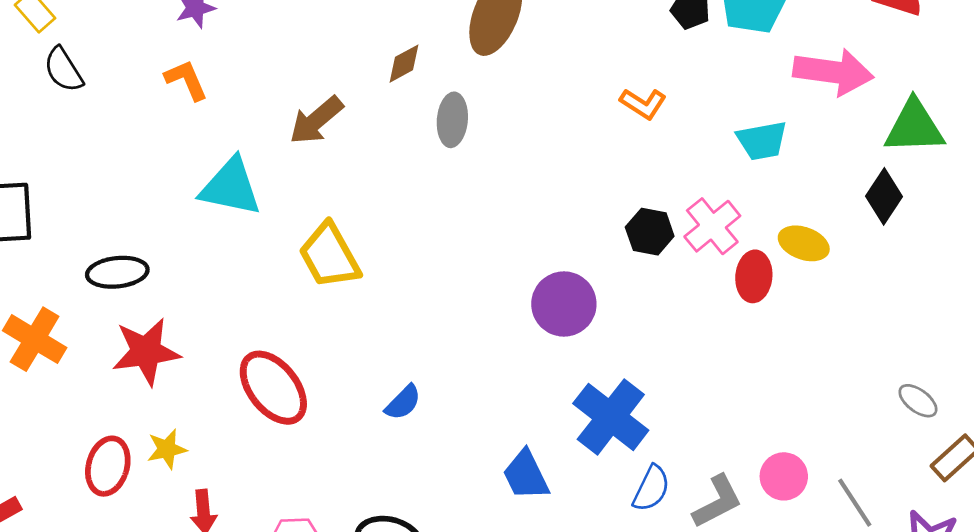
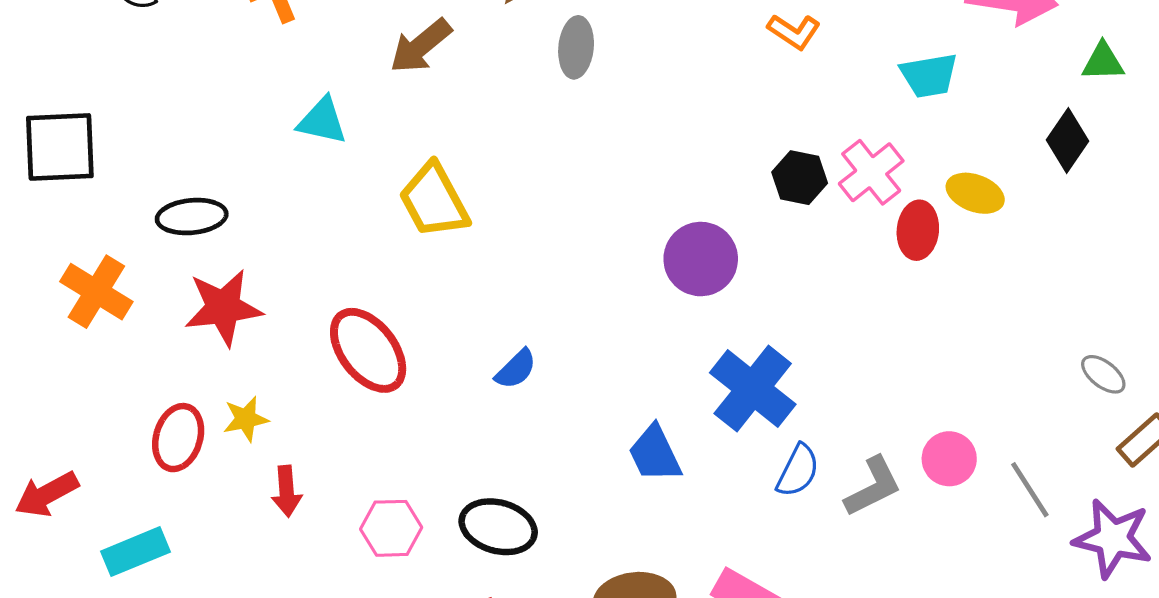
green triangle: (914, 127) -> (1103, 62), size x0.6
cyan triangle: (231, 187) -> (322, 121), size x0.7

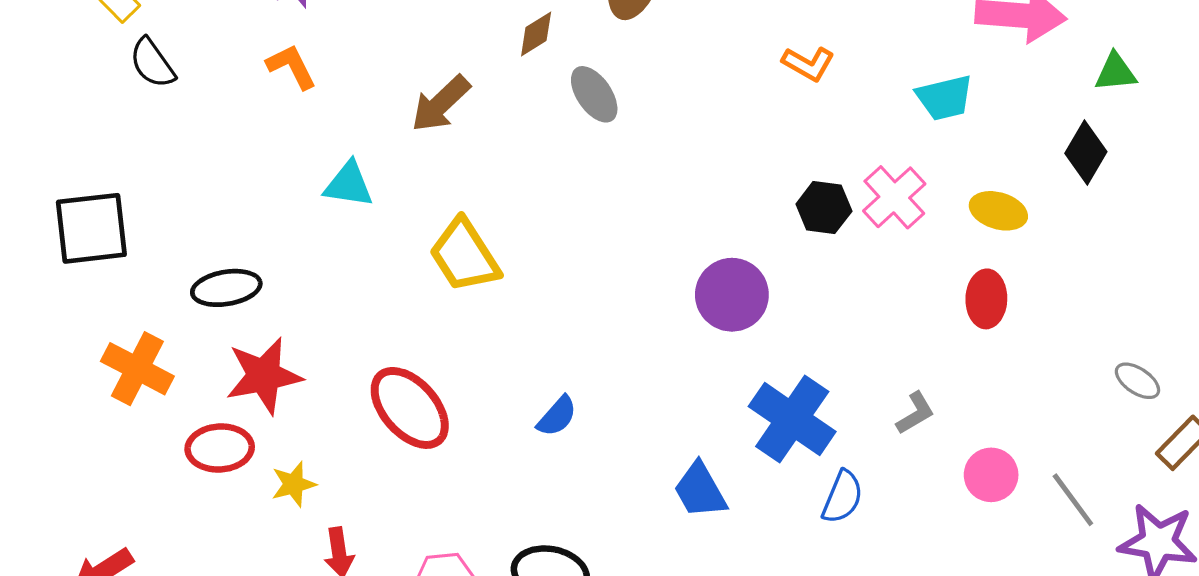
gray ellipse: (576, 47) -> (594, 94), turned -36
red ellipse: (918, 230) -> (986, 299), moved
red ellipse: (178, 438) -> (220, 448), moved, turned 74
gray L-shape: (873, 487) -> (915, 413), moved, size x0.7

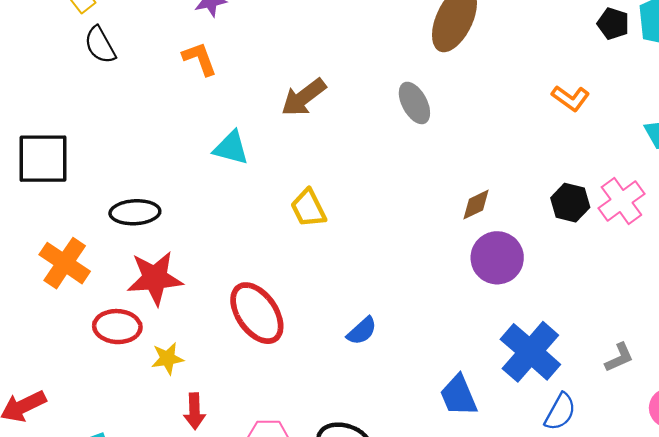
brown diamond: (536, 34) -> (476, 205), moved
yellow trapezoid: (464, 255) -> (308, 208), size x0.7

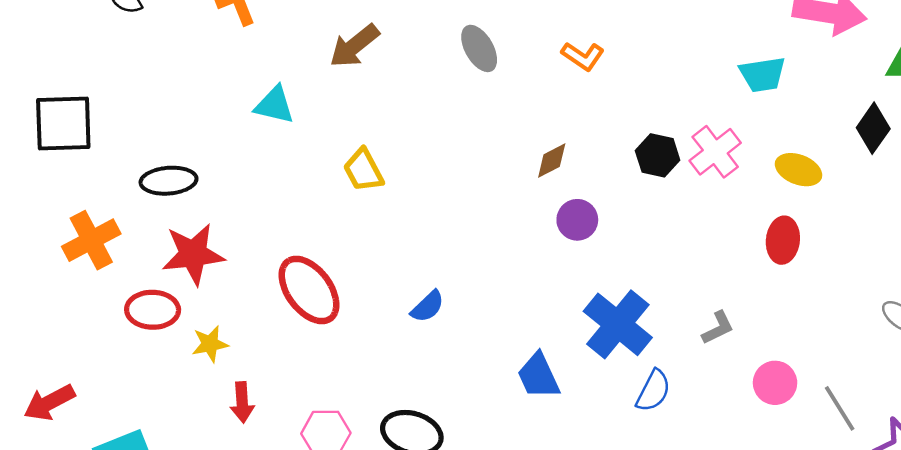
orange L-shape: (571, 98) -> (583, 56), moved
purple circle: (497, 258) -> (577, 220), size x0.7
orange cross: (65, 263) -> (91, 240), turned 30

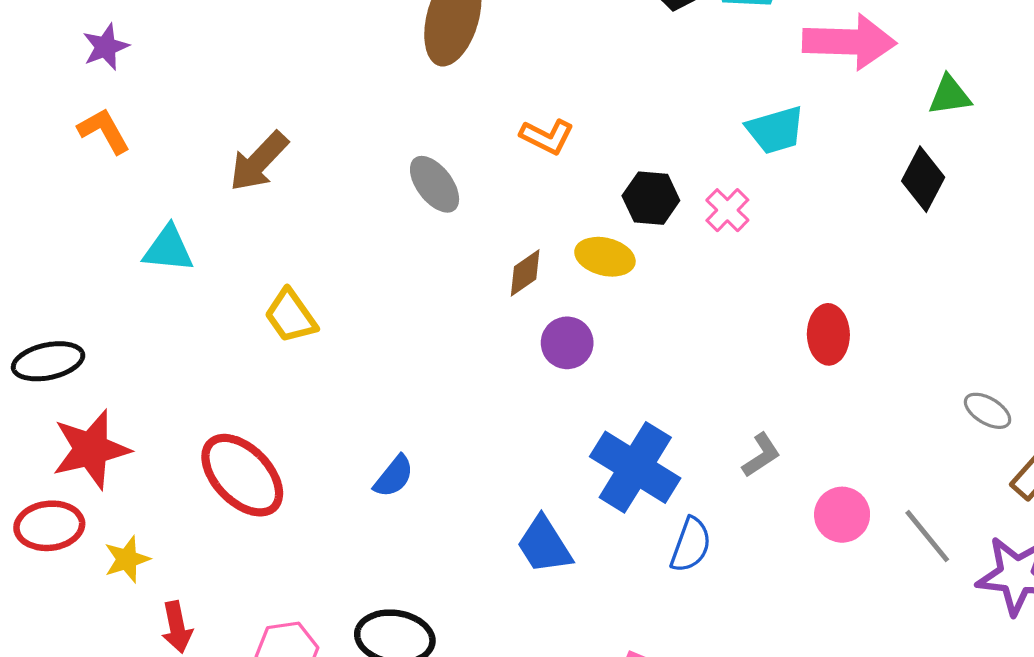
gray ellipse: (479, 48) -> (435, 184), moved
pink cross: (715, 152) -> (727, 210), moved, size x0.7
black hexagon: (658, 155) -> (651, 198), moved
yellow ellipse: (799, 170) -> (605, 257), moved

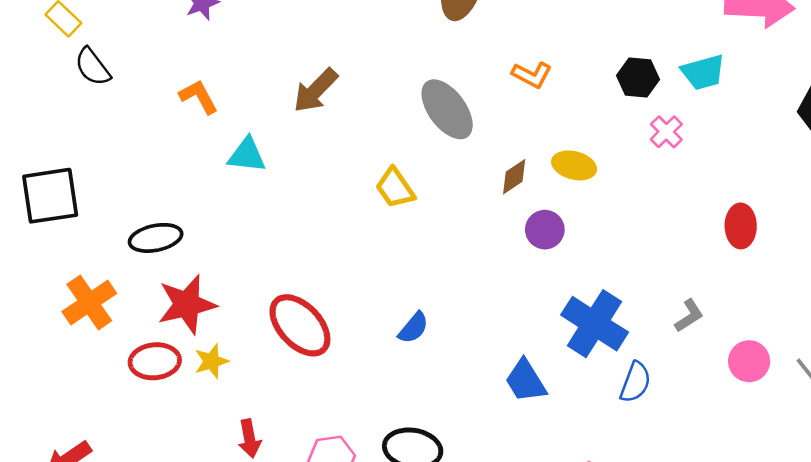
orange L-shape: (104, 131) -> (199, 97), moved
gray ellipse: (435, 184) -> (447, 109), size x1.4
black hexagon: (651, 198) -> (638, 78), moved
yellow trapezoid: (291, 316) -> (395, 188), moved
yellow star: (127, 559) -> (211, 361), moved

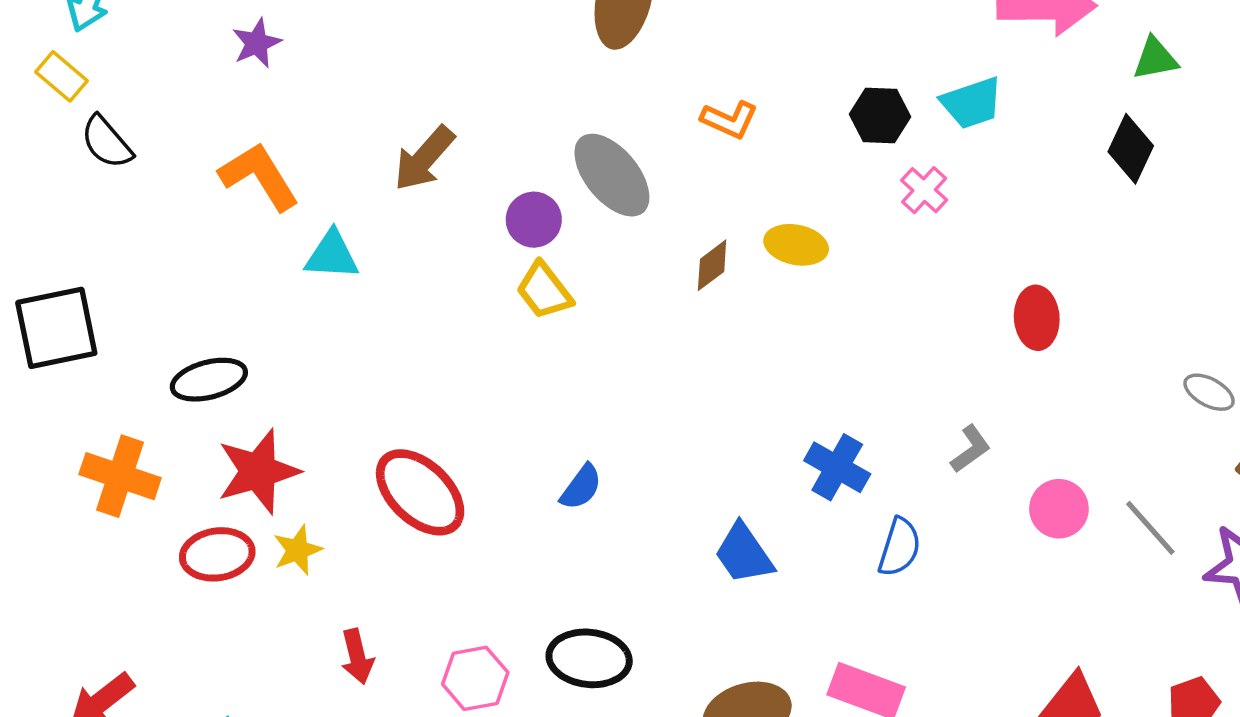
orange L-shape: (199, 97) -> (259, 176), size x1.4
purple circle: (545, 230) -> (534, 220), moved
orange cross: (89, 302) -> (120, 476), turned -34
blue cross: (595, 324) -> (837, 467), size x0.7

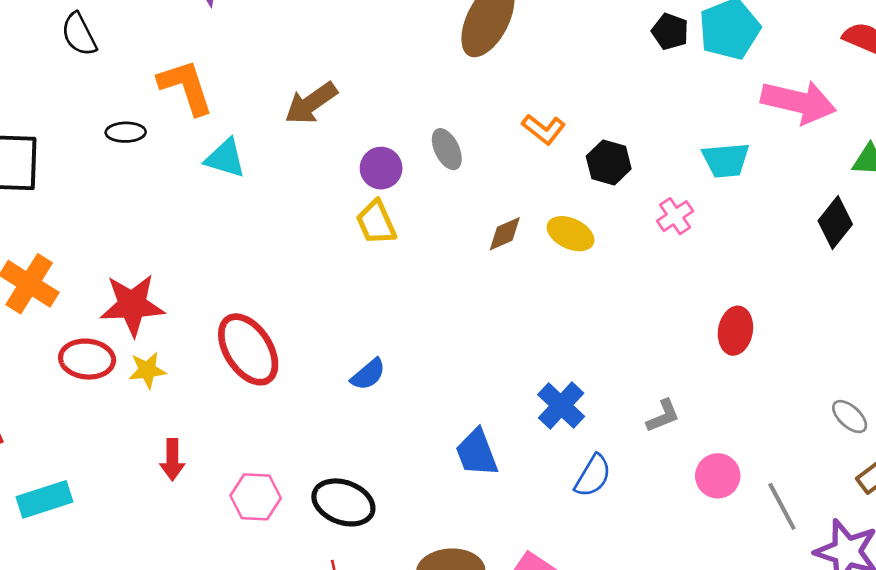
black hexagon: (880, 115) -> (609, 162), moved
gray ellipse: (612, 175) -> (447, 149), size x0.6
black ellipse: (209, 380) -> (126, 132), moved, size x0.7

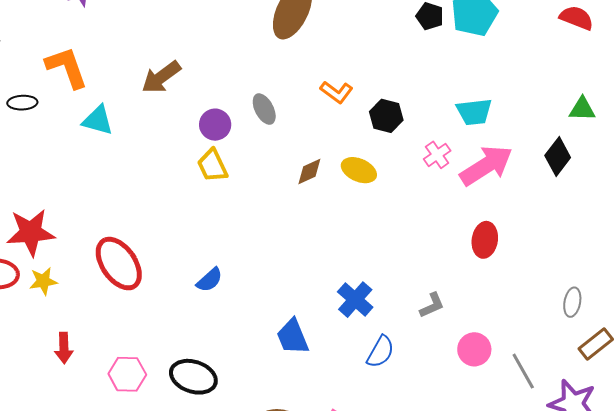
pink arrow: (798, 102) -> (486, 166), moved, turned -44
gray ellipse: (850, 417) -> (572, 302), turned 60

